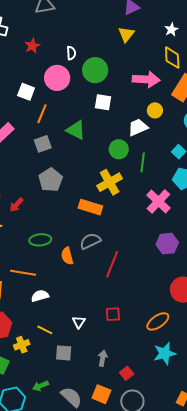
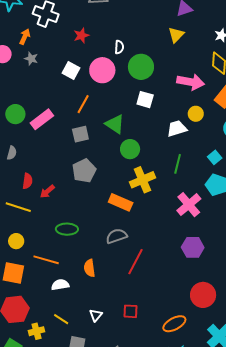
white square: (26, 92) -> (71, 70), moved
green circle: (119, 149) -> (130, 149), moved
orange semicircle: (67, 256) -> (89, 268), moved

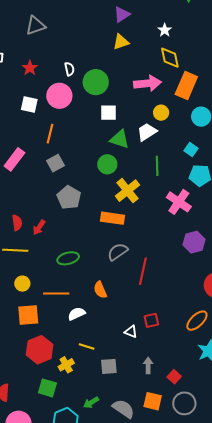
yellow triangle: (176, 35) -> (121, 42), turned 42
green triangle: (115, 124) -> (120, 139), moved
white triangle: (96, 315) -> (131, 332), moved, turned -32

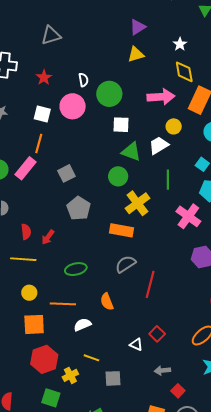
orange line: (50, 134) -> (39, 144), moved
red square: (151, 320) -> (157, 334), turned -35
gray arrow: (148, 365) -> (162, 371), moved, turned -98

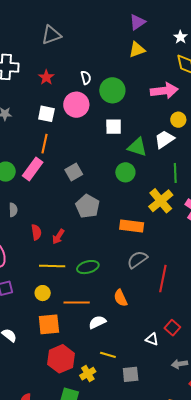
white square: (121, 125) -> (114, 127), moved
yellow cross: (137, 203) -> (161, 201), moved
yellow line: (23, 259) -> (52, 266), moved

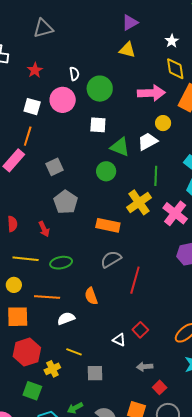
yellow triangle: (137, 50) -> (127, 50), turned 30
red arrow: (58, 237) -> (44, 229), moved, turned -63

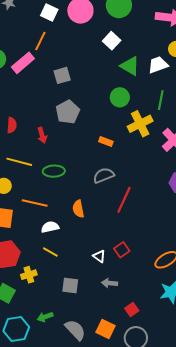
white square: (98, 125) -> (112, 41), turned 30
green circle: (106, 171) -> (120, 97), moved
orange rectangle: (108, 225) -> (106, 142), size x0.6
yellow line: (74, 352) -> (50, 252), moved
gray arrow: (145, 367) -> (109, 283), moved

